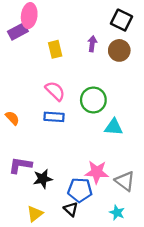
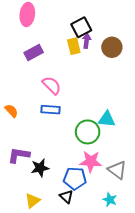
black square: (122, 20) -> (81, 27), moved, turned 36
purple rectangle: (18, 31) -> (34, 53), moved
yellow rectangle: (55, 49) -> (74, 46), moved
green circle: (93, 100) -> (88, 132), moved

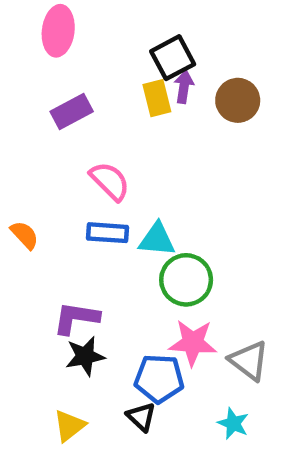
cyan triangle: (107, 119) -> (157, 239), moved
purple L-shape: (19, 155) -> (76, 318), moved

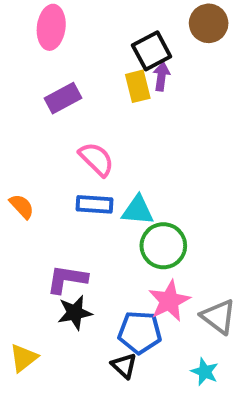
brown circle: (238, 100) -> (209, 23), moved
pink star: (193, 343) -> (169, 301), turned -30
yellow triangle: (69, 426) -> (24, 358), moved

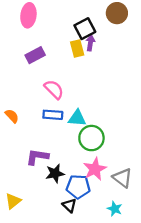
black star: (75, 313) -> (55, 173), moved

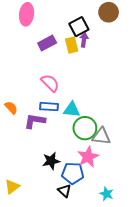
purple rectangle: (35, 55) -> (47, 43), moved
purple L-shape: (37, 157) -> (35, 121), moved
gray triangle: (122, 178) -> (101, 136), moved, turned -30

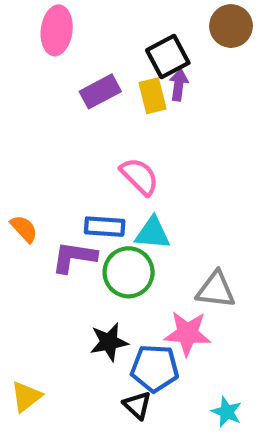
pink semicircle: (50, 83) -> (139, 176), moved
green circle: (85, 128) -> (129, 272), moved
pink star: (88, 157) -> (187, 333), turned 30

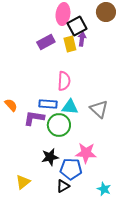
pink ellipse: (57, 30) -> (63, 14), moved
pink semicircle: (139, 176) -> (64, 81), turned 48
gray triangle: (216, 290) -> (99, 109), moved, turned 36
yellow triangle: (26, 397) -> (23, 182), moved
black triangle: (137, 405) -> (63, 186), turned 48

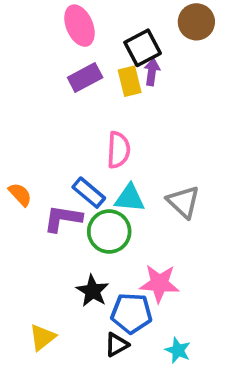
pink ellipse: (63, 14) -> (79, 26), moved, turned -30
blue rectangle: (48, 104) -> (89, 193), turned 36
black star: (50, 157) -> (92, 291), turned -30
cyan star: (104, 189) -> (178, 350), moved

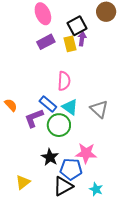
cyan triangle: (130, 198) -> (70, 107), turned 30
purple L-shape: (63, 219) -> (34, 118), turned -30
black triangle: (117, 345) -> (63, 186), size x1.5

